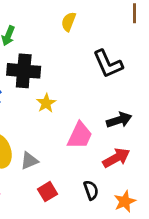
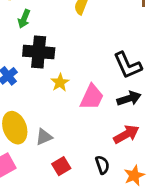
black L-shape: (108, 64) -> (128, 65), moved
pink trapezoid: (80, 135) -> (92, 97), moved

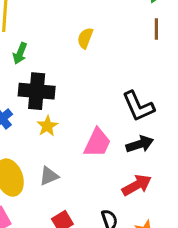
yellow star: (60, 83) -> (47, 126), moved
gray triangle: (44, 137) -> (49, 176), moved

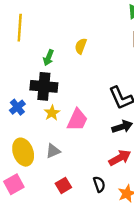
green arrow: (20, 53) -> (48, 58), moved
pink trapezoid: (97, 143) -> (77, 120), moved

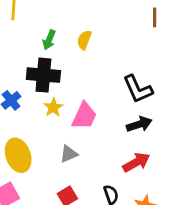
yellow semicircle: (81, 46) -> (84, 40), moved
gray triangle: (53, 151) -> (69, 154), moved

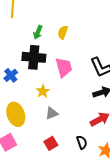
yellow star: (53, 107) -> (43, 91), moved
pink trapezoid: (84, 116) -> (64, 67), moved, turned -40

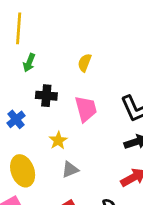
green arrow: (38, 32) -> (29, 63), moved
black cross: (34, 57) -> (46, 96), size x0.7

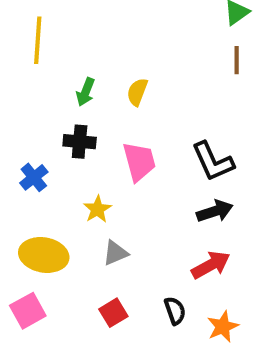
green arrow: (29, 63) -> (86, 92), moved
yellow ellipse: (23, 171) -> (44, 255), turned -60

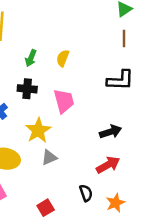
black L-shape: (213, 162) -> (120, 80), moved, turned -64
yellow star: (97, 209) -> (38, 130), size x1.5
red square: (113, 313) -> (46, 208), moved

